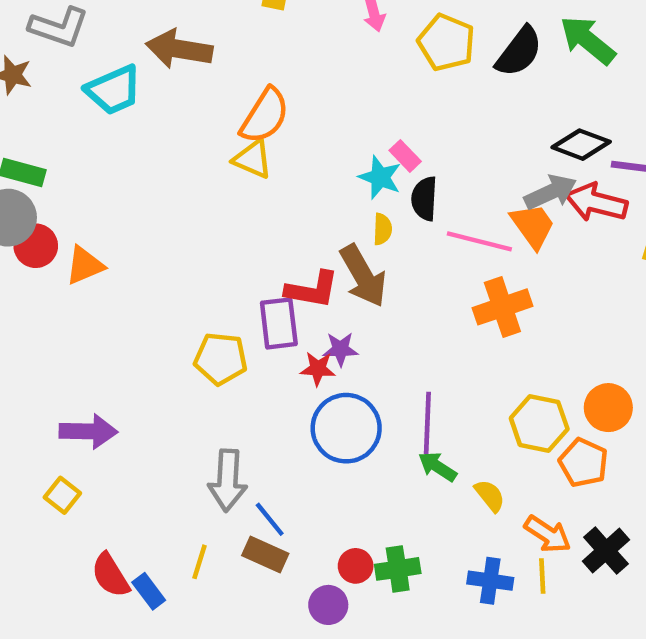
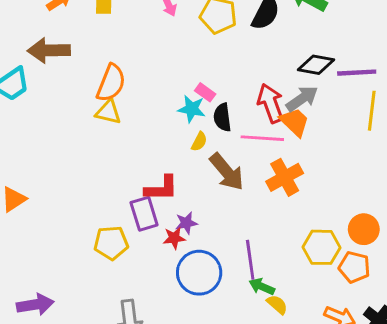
red arrow: (596, 202) -> (271, 103), moved, turned 66
yellow semicircle: (382, 229) -> (199, 142), turned 36
brown arrow: (363, 276) -> (227, 172), moved
yellow semicircle: (490, 496) -> (277, 304), moved

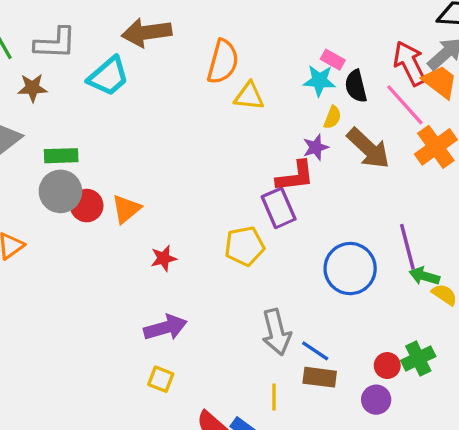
yellow triangle: (108, 112) -> (249, 96), moved
pink line: (262, 138) -> (405, 105), turned 51
purple star: (186, 223) -> (316, 147), moved
red star: (174, 238) -> (164, 258), moved

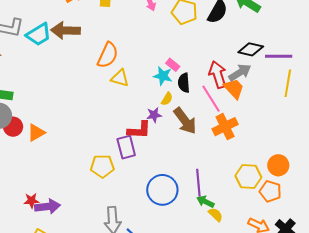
cyan trapezoid: (108, 76) -> (39, 35), moved
red star: (164, 258) -> (31, 201), moved

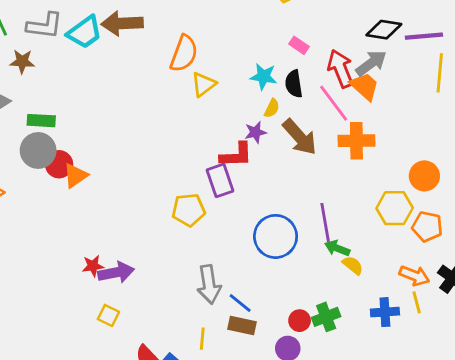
pink rectangle: (173, 65) -> (299, 45), moved
yellow triangle: (120, 78) -> (203, 84), turned -48
orange cross: (225, 127) -> (356, 141), turned 30
orange triangle: (36, 133) -> (76, 176), moved
orange circle: (278, 165) -> (424, 176), moved

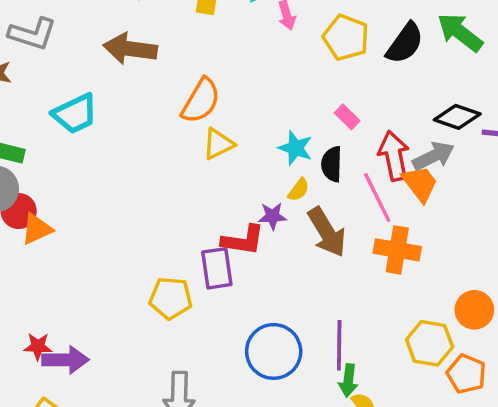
cyan trapezoid: (85, 32) -> (75, 114), moved
green arrow: (337, 248) -> (348, 380), turned -115

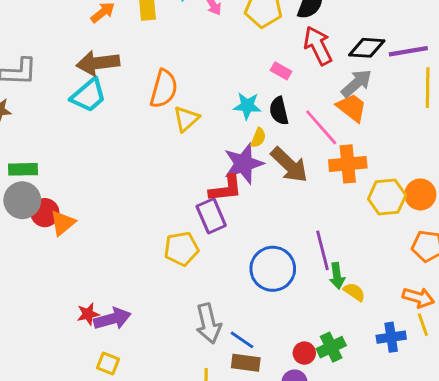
cyan trapezoid: (75, 114) -> (89, 95), moved
red arrow: (394, 156) -> (318, 46), moved
purple star: (272, 216) -> (244, 164), size x1.8
yellow hexagon: (430, 343) -> (387, 197), moved

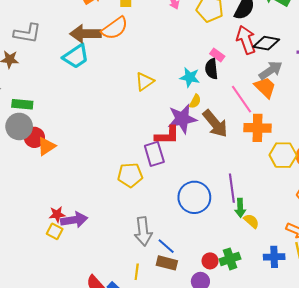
black diamond: (367, 48) -> (266, 43), moved
orange semicircle: (164, 89) -> (115, 28), moved, turned 32
black semicircle: (279, 111) -> (212, 69), moved
yellow square: (108, 364) -> (55, 231), moved

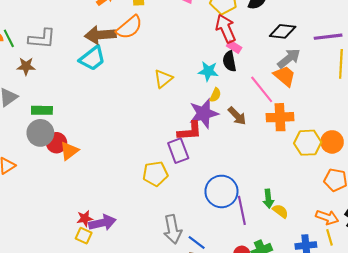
red arrow: (246, 40) -> (226, 29), moved
brown arrow: (215, 124) -> (237, 116), size x0.7
purple line: (232, 188) -> (242, 210), moved

